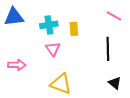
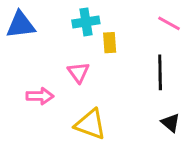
cyan cross: (49, 25) -> (86, 22), moved
pink arrow: (17, 65) -> (40, 96), moved

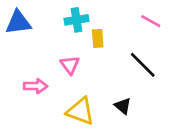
black line: (160, 72) -> (143, 65), turned -44
black triangle: (170, 123) -> (123, 106), moved

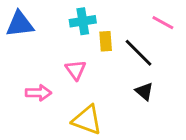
black line: (143, 65) -> (139, 53), moved
black triangle: (123, 106) -> (144, 91), moved

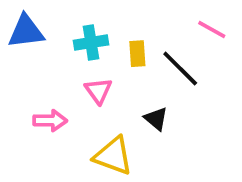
cyan cross: (83, 21) -> (91, 43), moved
black triangle: (144, 91) -> (156, 119), moved

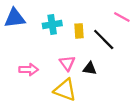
pink triangle: (98, 91) -> (67, 63), moved
black triangle: (156, 119) -> (90, 68), turned -32

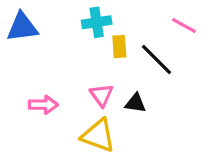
cyan cross: (52, 25) -> (97, 22), moved

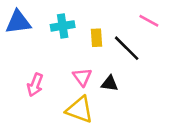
cyan cross: (97, 22) -> (63, 26), moved
pink arrow: (43, 105) -> (35, 85), turned 110

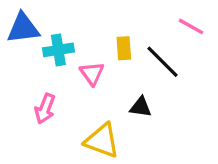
cyan cross: (63, 26) -> (58, 50), moved
pink triangle: (82, 77) -> (92, 73), moved

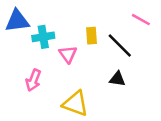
black triangle: (141, 107) -> (117, 79), moved

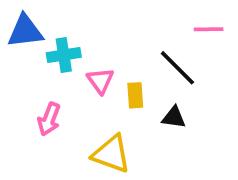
pink line: (141, 20) -> (209, 29), turned -30
yellow rectangle: (91, 36) -> (135, 95), moved

